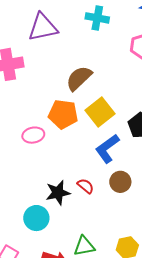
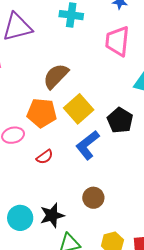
brown circle: (120, 182) -> (93, 198), moved
red semicircle: (86, 186) -> (45, 157), moved, turned 108
black star: (58, 193) -> (52, 215), moved

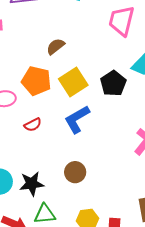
brown semicircle: (56, 76) -> (56, 46), size x0.7
black pentagon: (120, 120) -> (113, 83), moved

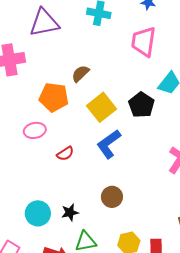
orange pentagon: (36, 81) -> (54, 97), moved
black star: (32, 184) -> (70, 212), size x0.7

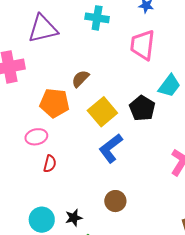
red semicircle: (65, 154) -> (50, 164), moved, turned -42

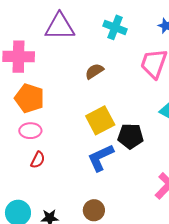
brown semicircle: (80, 79) -> (94, 71), moved
orange pentagon: (54, 103) -> (29, 98), moved
black pentagon: (142, 108) -> (130, 136), moved, turned 30

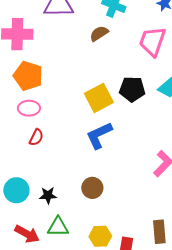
brown semicircle: (94, 71) -> (99, 33), moved
black pentagon: (130, 136) -> (132, 89), moved

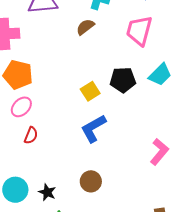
yellow square: (99, 98) -> (90, 91), size x0.7
pink ellipse: (29, 108) -> (21, 107), turned -40
black star: (48, 195) -> (47, 192), turned 30

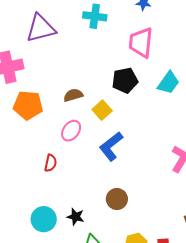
brown semicircle: (85, 27) -> (73, 95), moved, turned 30
black pentagon: (123, 80) -> (125, 80), moved
pink ellipse: (21, 107) -> (71, 131), moved

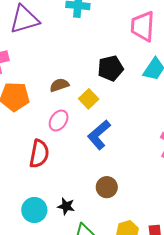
pink trapezoid: (141, 42) -> (143, 26), moved
red semicircle: (51, 163) -> (39, 154), size x1.6

